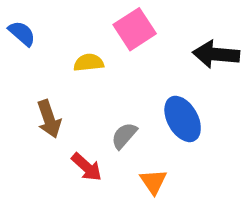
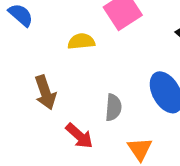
gray semicircle: (124, 136) -> (113, 108), turned 144

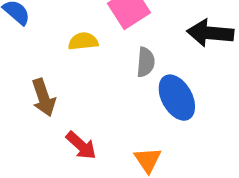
gray semicircle: (113, 108) -> (146, 62), moved

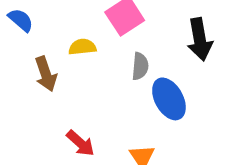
black arrow: (210, 33) -> (200, 39), turned -105
brown arrow: (44, 98) -> (46, 74), moved

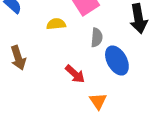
brown arrow: (46, 74) -> (18, 58), moved
red arrow: (80, 143) -> (75, 74), moved

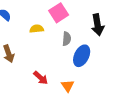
blue ellipse: (117, 61) -> (82, 56), turned 55
red arrow: (75, 74) -> (41, 78), moved

